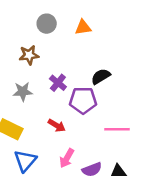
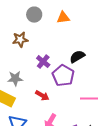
gray star: (23, 92) -> (15, 79), moved
purple pentagon: (83, 100) -> (63, 76), turned 30

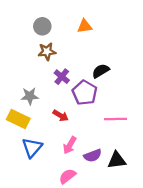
gray circle: (34, 15) -> (42, 26), moved
brown star: (20, 40) -> (47, 51), moved

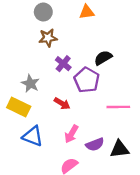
gray star: (30, 96) -> (30, 84), turned 30
blue triangle: (32, 148) -> (33, 136), turned -50

